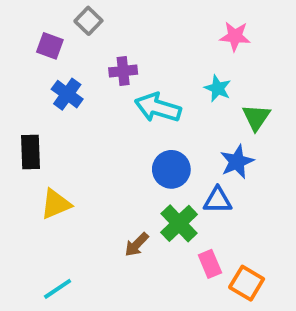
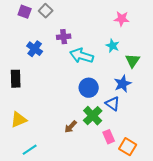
purple square: (50, 46) -> (25, 12), moved
blue triangle: (218, 200) -> (113, 104), turned 35
yellow triangle: (56, 204) -> (19, 120), moved

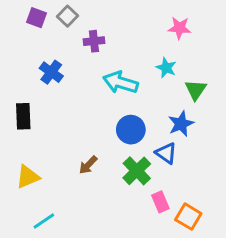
purple cross: (64, 37) -> (94, 41), moved
brown arrow: (71, 127) -> (88, 165), moved

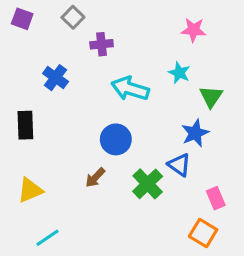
purple square: (37, 18) -> (22, 19), moved
blue circle: (131, 130) -> (116, 139), moved
pink rectangle: (160, 202) -> (216, 198), moved

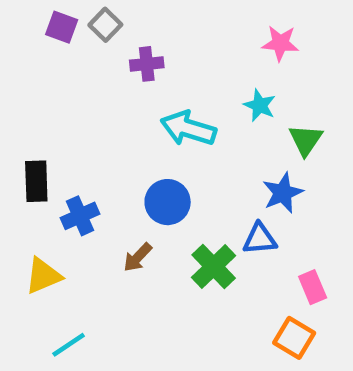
purple square: (22, 19) -> (62, 27), moved
blue cross: (56, 78) -> (80, 216), moved, turned 30
blue triangle: (179, 165) -> (260, 239), turned -40

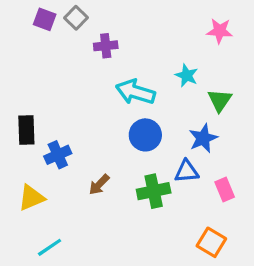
pink star: (280, 43) -> (220, 31), moved
blue circle: (168, 202) -> (145, 135), moved
green cross: (214, 267) -> (154, 191), turned 32
pink rectangle: (313, 287) -> (225, 189), moved

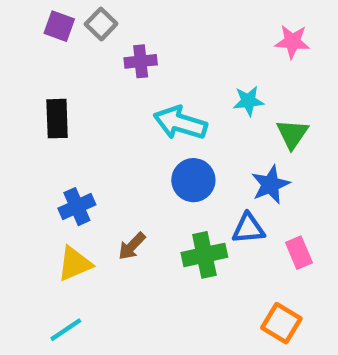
cyan star: (187, 76) -> (248, 101), turned -30
black rectangle: (26, 130) -> (57, 119), moved
yellow triangle: (31, 198) -> (75, 264), moved

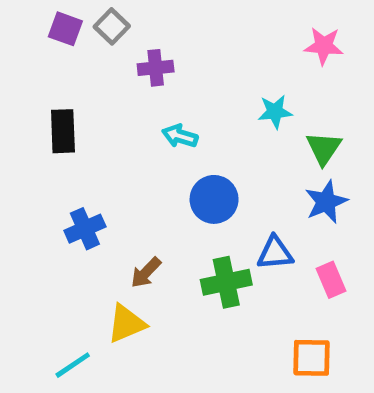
cyan arrow: (180, 123) -> (180, 136), moved, size x0.6
blue star: (270, 185) -> (326, 202), moved
yellow triangle: (75, 264) -> (126, 324), moved
orange square: (281, 323) -> (312, 358), turned -30

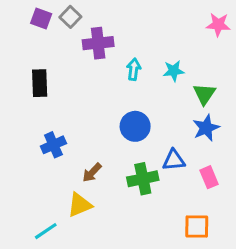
pink star: (324, 46) -> (218, 25), moved
purple cross: (156, 68) -> (98, 43), size x1.4
cyan arrow: (180, 136) -> (134, 69), moved, turned 80

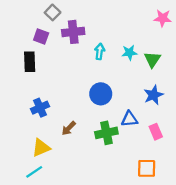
purple square: (41, 18) -> (41, 37), moved
green triangle: (204, 94) -> (152, 59), moved
yellow triangle: (80, 205) -> (41, 148), moved

